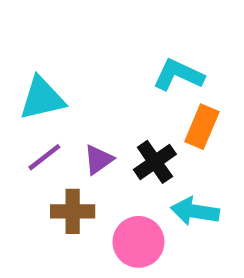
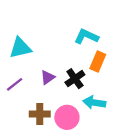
purple line: (44, 157) -> (15, 84), moved
brown cross: (73, 211) -> (40, 114), moved

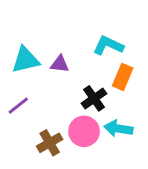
purple triangle: (48, 77) -> (60, 64), moved, turned 42
brown cross: (40, 114) -> (50, 143), turned -30
pink circle: (67, 117) -> (84, 131), moved

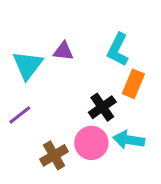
cyan L-shape: (108, 46) -> (118, 50), turned -88
cyan triangle: (25, 60) -> (28, 65), turned -40
purple triangle: (60, 64) -> (63, 51), moved

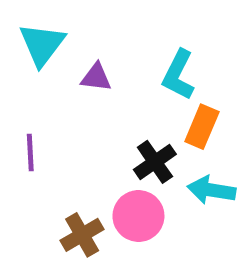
cyan triangle: (28, 65) -> (42, 44), moved
purple line: (20, 115) -> (30, 153), moved, turned -55
cyan arrow: (129, 140) -> (211, 190), moved

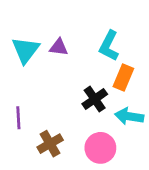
cyan triangle: (42, 44) -> (26, 50), moved
purple line: (30, 153) -> (18, 118), moved
pink circle: (138, 216) -> (100, 148), moved

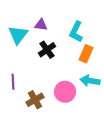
purple triangle: (59, 47) -> (41, 25), moved
black cross: (95, 99) -> (47, 50), moved
pink circle: (100, 148) -> (65, 92), moved

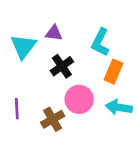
pink circle: (65, 92) -> (79, 99), moved
brown cross: (35, 100) -> (53, 119), moved

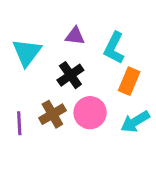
purple triangle: (54, 33) -> (75, 36), moved
cyan arrow: (119, 107) -> (135, 122), turned -40
brown cross: (53, 119) -> (52, 114), moved

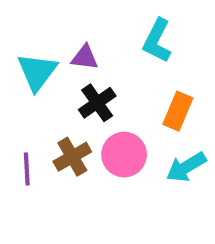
purple triangle: (75, 36) -> (85, 57), moved
cyan L-shape: (114, 48) -> (157, 41), moved

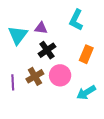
cyan arrow: (186, 167) -> (86, 92), moved

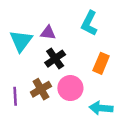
cyan arrow: (86, 92) -> (101, 108), turned 36

